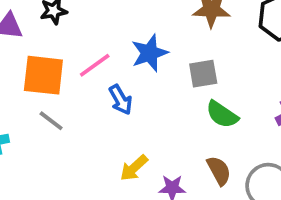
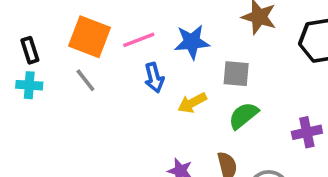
green semicircle: (222, 114) -> (243, 116), turned 92
yellow arrow: (134, 168) -> (192, 103), moved

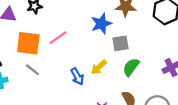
blue star: (192, 42) -> (101, 24), moved
blue arrow: (154, 78) -> (77, 76), moved

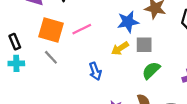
yellow arrow: (99, 67) -> (120, 48), moved

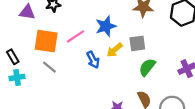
blue star: (128, 22) -> (106, 26), moved
blue arrow: (95, 71) -> (93, 60), moved

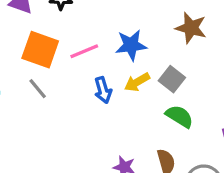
gray square: (137, 43) -> (172, 79), turned 35
green semicircle: (147, 67) -> (179, 116), turned 72

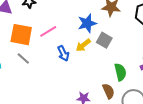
blue star: (131, 45) -> (87, 23), moved
green semicircle: (179, 116) -> (120, 72), moved, turned 54

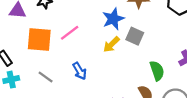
blue arrow: (63, 53) -> (80, 71), moved
gray line: (23, 59) -> (46, 77), moved

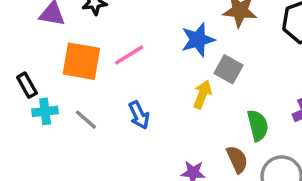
yellow arrow: (111, 44) -> (202, 94), moved, turned 150
cyan cross: (11, 80) -> (45, 111), moved

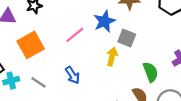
pink line: (129, 55) -> (75, 35), moved
orange square: (81, 61) -> (31, 45), turned -32

